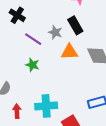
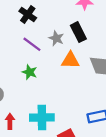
black cross: (17, 15) -> (28, 14), moved

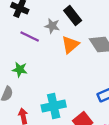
orange triangle: (70, 60) -> (70, 45), turned -30
green star: (30, 72) -> (20, 70), moved

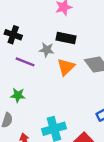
black rectangle: (73, 15) -> (66, 38), turned -36

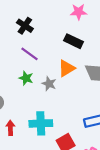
gray star: (47, 50) -> (49, 84), moved
green star: (18, 95) -> (26, 78), moved

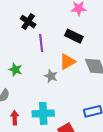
purple line: (30, 54) -> (41, 43), moved, turned 48
green star: (26, 78) -> (15, 70), moved

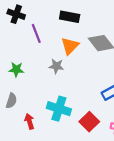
cyan cross: (43, 113) -> (59, 109), turned 35

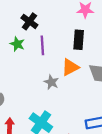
black rectangle: (70, 17) -> (79, 40), turned 66
green star: (16, 69) -> (17, 44), moved

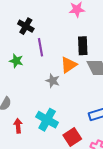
black rectangle: (79, 40) -> (83, 46), moved
green star: (17, 44) -> (16, 61), moved

